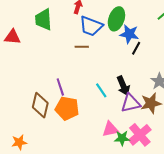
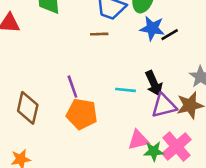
blue star: (129, 34) -> (152, 28), moved
black line: (136, 48) -> (170, 35), turned 32
cyan line: (101, 90) -> (125, 90), turned -49
brown diamond: (40, 105) -> (28, 108), moved

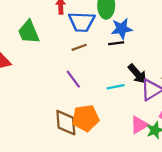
black line: (170, 35) -> (116, 43), moved, turned 40
purple line: (72, 87) -> (73, 79), moved
brown diamond: (28, 108) -> (66, 123), moved

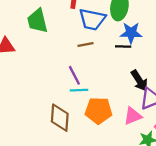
cyan line: (116, 87) -> (79, 90), moved
orange pentagon: (86, 118) -> (98, 111), moved
pink triangle: (139, 125) -> (133, 116), moved

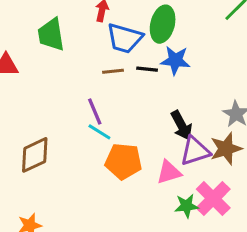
black line: (123, 47) -> (147, 69), moved
cyan line: (79, 90) -> (99, 132), turned 30
brown diamond: (60, 118) -> (35, 155), moved, turned 56

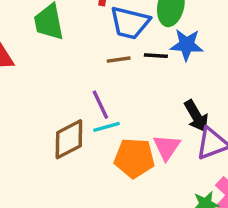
cyan line: (99, 132) -> (106, 127), turned -45
brown diamond: (35, 155) -> (69, 139), moved
pink triangle: (169, 172) -> (167, 147), moved, turned -36

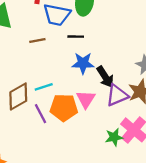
blue star: (187, 45) -> (83, 63), moved
brown line: (119, 60) -> (37, 40), moved
purple line: (100, 105) -> (41, 114), moved

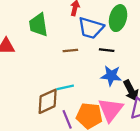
cyan line: (44, 87) -> (65, 87), moved
pink triangle: (86, 99) -> (111, 110), size x1.4

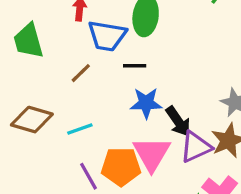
brown line: (70, 50) -> (81, 73), turned -32
brown diamond: (48, 101) -> (32, 120), moved, turned 48

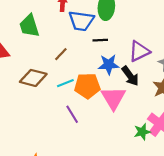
brown line: (81, 73) -> (61, 54), moved
purple triangle: (196, 147) -> (139, 51), moved
orange pentagon: (121, 167) -> (87, 86), moved

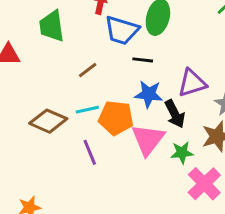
brown diamond: (33, 78) -> (48, 121), moved
green star: (142, 132) -> (182, 153), moved

